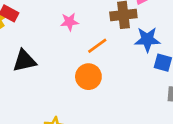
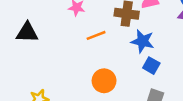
orange circle: (88, 77) -> (104, 81), moved

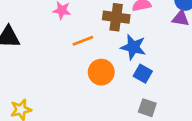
orange circle: (104, 81) -> (101, 72), moved

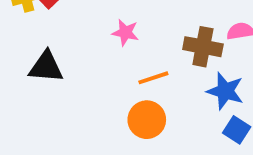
orange circle: (101, 72) -> (147, 120), moved

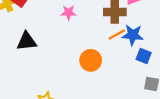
orange line: (153, 78) -> (117, 34), moved

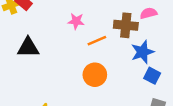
orange line: (117, 34) -> (97, 41), moved
blue star: (133, 35) -> (143, 52), turned -30

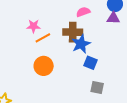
pink star: (76, 21) -> (34, 26), moved
brown cross: (126, 25) -> (73, 32), moved

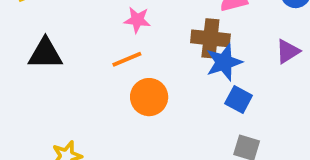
purple triangle: (113, 18) -> (288, 51), moved, turned -40
orange line: (43, 38) -> (127, 59), moved

